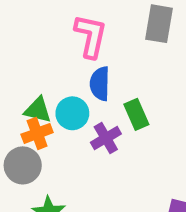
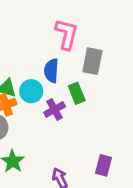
gray rectangle: (159, 24) -> (92, 61), moved
pink L-shape: (91, 36) -> (67, 34), moved

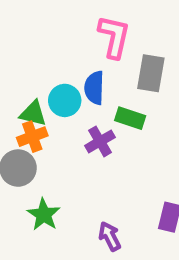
cyan circle: (31, 91) -> (65, 100), moved
green rectangle: (77, 93) -> (130, 118), turned -48

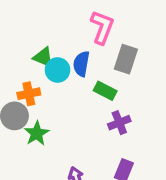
green triangle: (33, 113) -> (43, 57), moved
purple cross: (100, 141) -> (119, 123), moved
green star: (44, 215) -> (37, 133), moved

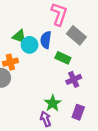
gray rectangle: (126, 59) -> (76, 35), turned -66
green star: (37, 133) -> (53, 103), moved

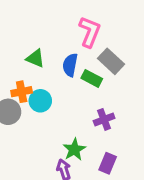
cyan circle: (30, 45) -> (40, 101), moved
green rectangle: (63, 58) -> (92, 78), moved

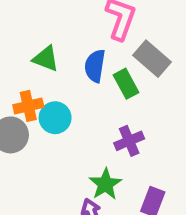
green rectangle: (92, 78) -> (126, 84), turned 36
purple cross: (104, 119) -> (129, 141), moved

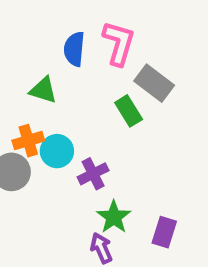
blue semicircle: (95, 66) -> (74, 49), moved
purple cross: (129, 141) -> (93, 174), moved

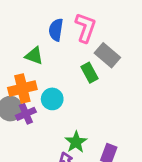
orange cross: (28, 141) -> (22, 89), size x1.4
cyan circle: (57, 151) -> (52, 99), moved
purple cross: (93, 174) -> (26, 114), moved

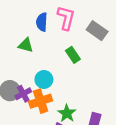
gray rectangle: (107, 55) -> (97, 31), moved
orange cross: (22, 89) -> (41, 101), moved

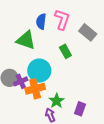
green triangle: (26, 45) -> (26, 40), size x1.5
cyan circle: (44, 79) -> (39, 71), size x1.5

